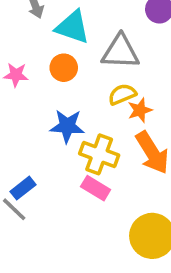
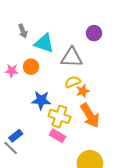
orange circle: (64, 68) -> (31, 67), moved

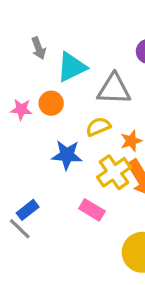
cyan triangle: (44, 43) -> (72, 67), turned -45
yellow semicircle: (73, 82) -> (98, 127), moved
yellow cross: (59, 116) -> (114, 172), moved, turned 35

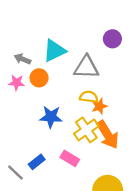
gray arrow: (39, 48) -> (22, 59), moved, turned 133
yellow semicircle: (98, 127) -> (89, 97), moved, turned 30
blue rectangle: (28, 210) -> (37, 162), moved

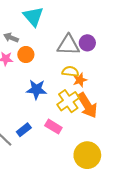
purple circle: (112, 39) -> (87, 43), moved
cyan triangle: (54, 51) -> (33, 16), moved, turned -45

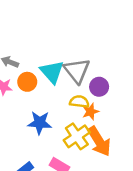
cyan triangle: (33, 16) -> (52, 72), moved
purple circle: (87, 43) -> (99, 87), moved
gray triangle: (68, 45) -> (77, 71), turned 50

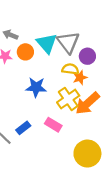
orange arrow: (99, 141) -> (87, 103), turned 80

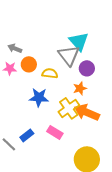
cyan triangle: (47, 43) -> (79, 41), moved
yellow semicircle: (70, 69) -> (50, 73), moved
orange arrow: (87, 103) -> (87, 112), turned 65

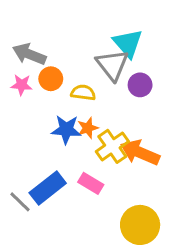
gray arrow: (15, 48) -> (29, 54), size x1.5
orange star: (80, 88) -> (88, 128), moved
blue rectangle: (27, 135) -> (48, 188), size x1.6

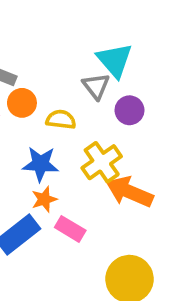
gray triangle: (112, 65) -> (96, 86), size x0.7
orange star: (88, 128) -> (44, 199), moved
yellow cross: (112, 146) -> (102, 162), moved

